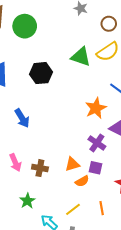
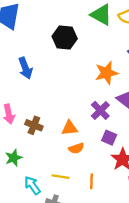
black hexagon: (41, 73) -> (65, 38), moved
purple square: (96, 168) -> (109, 138), moved
yellow line: (73, 209) -> (61, 177), turned 35

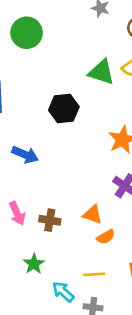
blue arrow: (25, 68) -> (25, 155), turned -35
orange triangle: (69, 128) -> (93, 214), turned 36

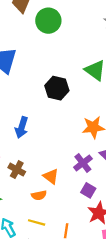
blue arrow: (25, 155) -> (22, 127), moved, turned 66
orange semicircle: (106, 237) -> (39, 195), moved

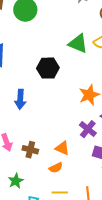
blue arrow: (22, 127) -> (20, 99), moved

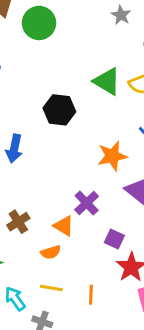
purple cross: (88, 129) -> (87, 203), moved
brown cross: (30, 150) -> (18, 222), turned 35

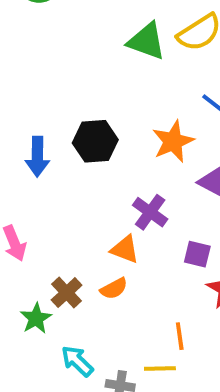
black hexagon: (59, 110) -> (95, 141), moved
brown cross: (18, 222) -> (67, 293), moved
yellow line: (51, 288) -> (160, 369), moved

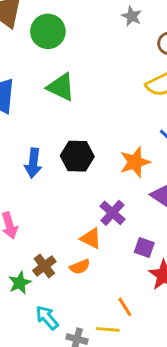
green triangle: (146, 41) -> (61, 87), moved
orange line: (180, 336) -> (125, 307), turned -30

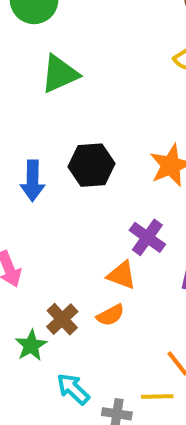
green triangle: (61, 87) -> (60, 74), turned -44

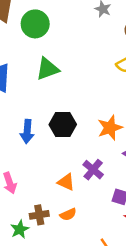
orange triangle: (122, 275) -> (66, 182), moved
brown cross: (62, 319) -> (39, 215), turned 30

